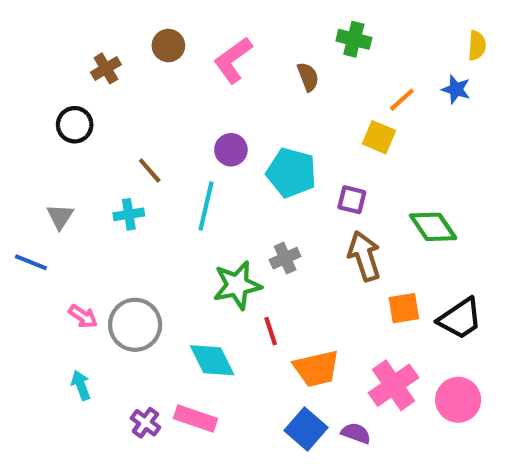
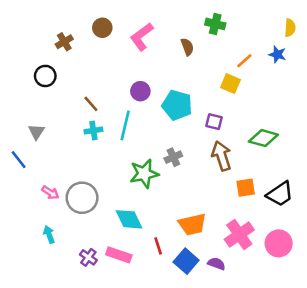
cyan cross: (129, 214) -> (93, 131), moved
green diamond: (433, 227) -> (263, 138), turned -40
blue line: (31, 262) -> (19, 160), turned 30
red line: (271, 331) -> (158, 246), moved

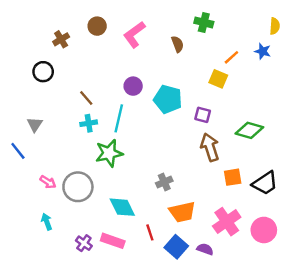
gray cross: (173, 157) -> (164, 182), moved
green star: (144, 174) -> (109, 153), moved

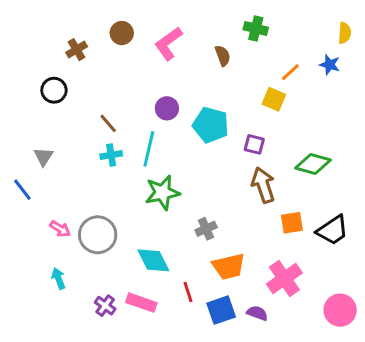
green star: (109, 153) -> (162, 193), moved
pink circle: (264, 230) -> (340, 310), moved
blue square: (176, 247) -> (221, 310), turned 30

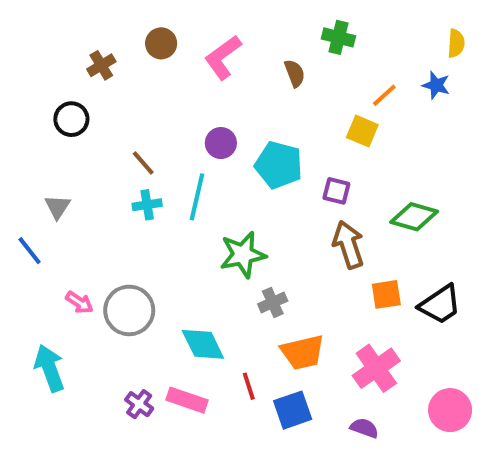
green star: (162, 193) -> (243, 255), moved
cyan arrow: (58, 278) -> (49, 368), moved, size x1.6
purple semicircle: (257, 313) -> (364, 428), moved

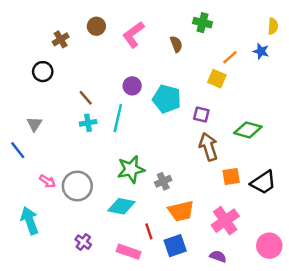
green star: (243, 255) -> (131, 169), moved
cyan diamond: (203, 344) -> (121, 206), turned -52
pink rectangle: (187, 400) -> (129, 252), moved

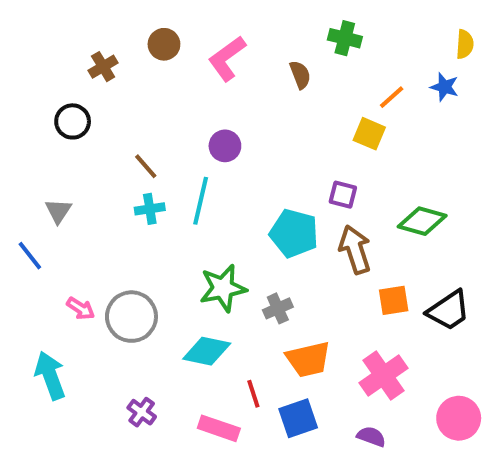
cyan pentagon: (167, 99) -> (294, 233), moved

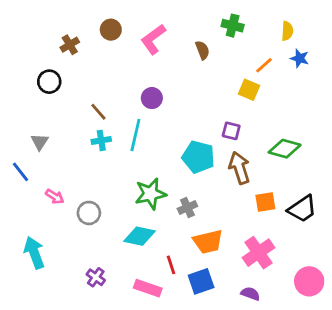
yellow semicircle: (465, 44) -> (287, 31), moved
pink arrow: (81, 308) -> (55, 197), moved
gray circle: (131, 317) -> (89, 213), size x0.7

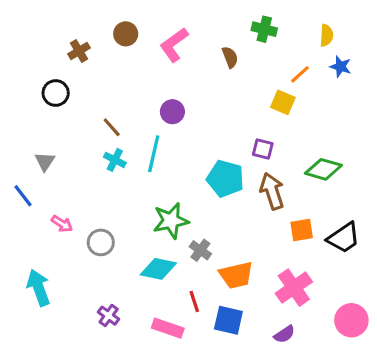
cyan cross: (101, 140) -> (115, 160), turned 36
gray cross: (187, 207) -> (200, 250), moved, turned -30
blue square: (201, 281) -> (228, 320), turned 32
purple semicircle: (250, 294) -> (284, 334), turned 126

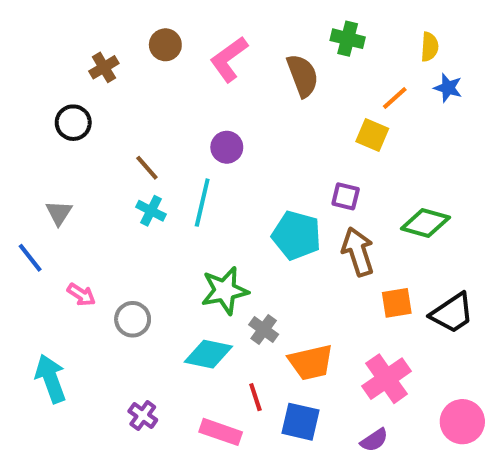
brown semicircle: (230, 57) -> (303, 76), size x1.5

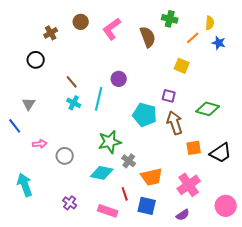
orange line: (395, 98) -> (193, 38), moved
purple circle: (227, 147) -> (119, 79), moved
pink arrow: (81, 295) -> (40, 144), turned -40

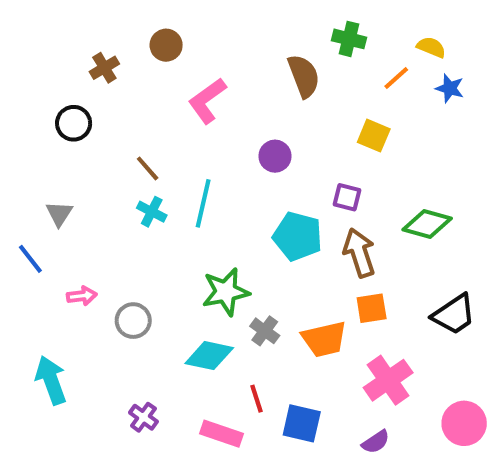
yellow semicircle: (210, 23) -> (431, 47), turned -72
pink L-shape: (112, 29) -> (207, 101), moved
purple circle: (119, 79) -> (275, 156), moved
orange square: (194, 148) -> (372, 308), moved
orange trapezoid: (152, 177) -> (324, 339), moved

